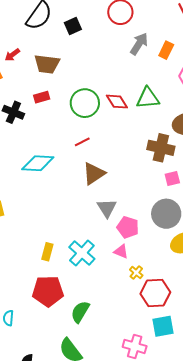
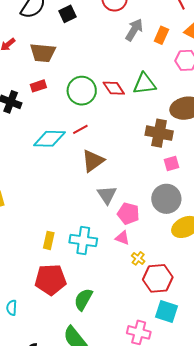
cyan diamond: (38, 163) -> (49, 139), moved
cyan cross: (82, 253) -> (83, 241), turned -32
cyan square: (163, 326) -> (167, 311), turned 30

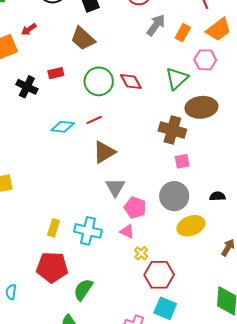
brown trapezoid: (43, 53) -> (83, 39), moved, turned 32
green triangle: (144, 84) -> (177, 78), moved, turned -40
cyan diamond: (49, 139) -> (63, 127), size x0.7

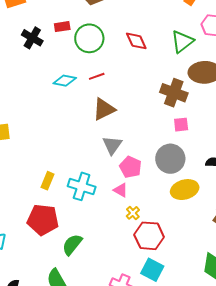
green circle: (99, 81) -> (89, 38), moved

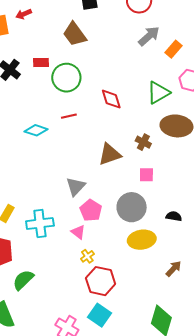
red diamond: (136, 41) -> (111, 99), moved
cyan diamond: (65, 81) -> (36, 130), moved
brown cross: (174, 93) -> (143, 142), size x0.6
brown triangle: (104, 109) -> (110, 154), moved
cyan cross: (82, 186) -> (40, 223), turned -32

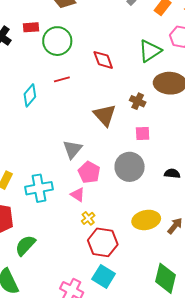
cyan diamond: (36, 130) -> (30, 95), turned -65
brown triangle: (110, 154) -> (105, 115), turned -50
yellow ellipse: (142, 240) -> (146, 220), moved

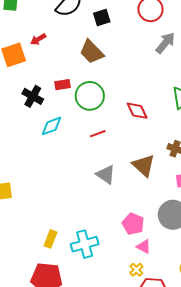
cyan diamond: (30, 95) -> (52, 126), moved, turned 35
gray triangle: (72, 149) -> (106, 174), moved, turned -30
pink triangle: (78, 195) -> (144, 247), moved

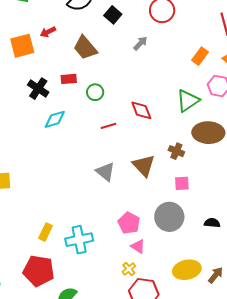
black square: (102, 18) -> (113, 15), turned -36
gray arrow: (165, 43) -> (140, 43), moved, size x0.7
brown trapezoid: (92, 52) -> (85, 48), moved
green circle: (90, 96) -> (95, 92), size x0.6
red line: (98, 134) -> (109, 126), moved

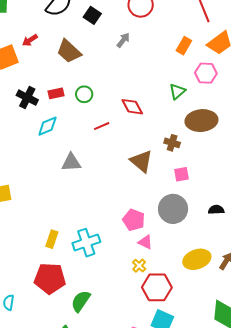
red rectangle: (69, 79) -> (56, 93), moved
green triangle: (188, 101) -> (177, 91), size x0.7
gray triangle: (105, 172) -> (71, 162), moved, turned -35

